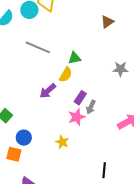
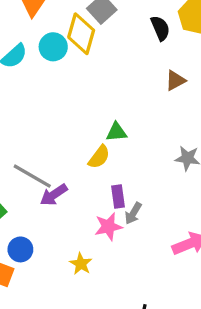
gray line: (38, 47) -> (32, 176), moved
purple arrow: (48, 91) -> (54, 195), moved
purple rectangle: (80, 98) -> (118, 196), turned -48

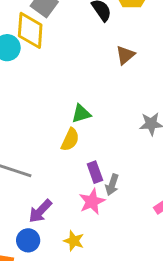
purple arrow: (54, 195) -> (40, 211), moved
blue circle: (20, 249) -> (28, 240), moved

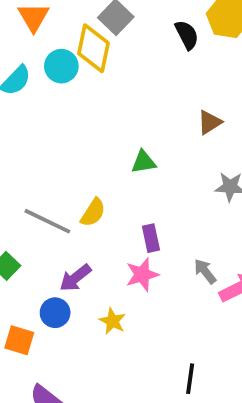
brown triangle: (125, 55) -> (210, 122), moved
yellow semicircle: (70, 140) -> (93, 213), moved
gray arrow: (112, 185) -> (205, 271), moved, turned 115

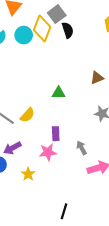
black semicircle: (187, 35) -> (68, 30), moved
gray arrow: (205, 271) -> (82, 148), moved

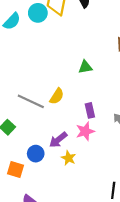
purple arrow: (12, 148) -> (58, 140), moved

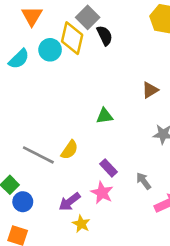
purple rectangle: (90, 110) -> (109, 168), turned -32
pink star: (85, 131) -> (102, 193), turned -30
blue circle: (36, 154) -> (23, 202), moved

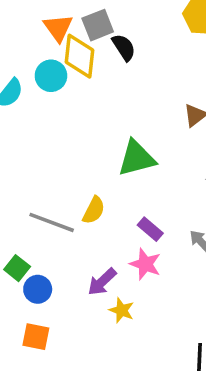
orange triangle: (32, 16) -> (58, 28), moved
gray square: (88, 17) -> (98, 25), turned 30
green triangle: (105, 116) -> (137, 158), size x1.6

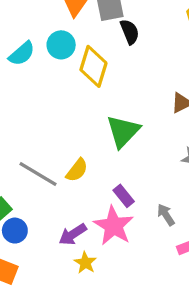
yellow diamond: (80, 56) -> (93, 66), moved
green triangle: (137, 158) -> (123, 131), turned -42
pink star: (145, 264) -> (114, 226), size x1.4

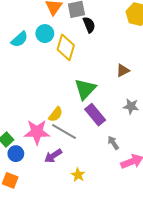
gray line: (38, 174) -> (64, 131), moved
purple rectangle: (124, 196) -> (95, 115), moved, size x1.5
pink star: (114, 226) -> (37, 132), moved, turned -30
yellow star: (85, 263) -> (78, 175), moved

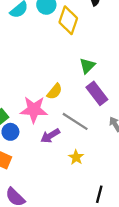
green triangle: (85, 89) -> (87, 66), size x0.7
gray line: (64, 131) -> (75, 121), moved

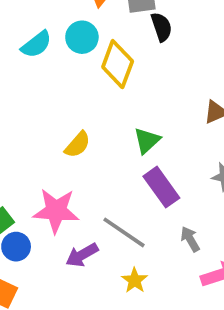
yellow semicircle: (55, 91) -> (78, 145), moved
yellow star: (76, 157) -> (135, 280), moved

